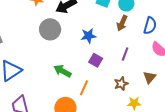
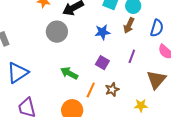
blue star: (89, 36) -> (102, 32), moved
brown triangle: (150, 77) -> (156, 80), size x1.5
brown star: (121, 84) -> (112, 90), moved

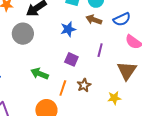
brown arrow: (129, 25) -> (94, 20), turned 91
blue semicircle: (157, 28) -> (122, 19), turned 54

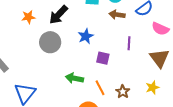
blue star: (68, 29) -> (86, 36), moved
brown star: (84, 85) -> (123, 92), moved
orange line: (63, 88) -> (100, 88), turned -35

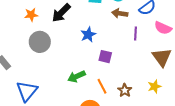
gray circle: (50, 42) -> (40, 42), moved
purple line: (129, 43) -> (135, 33), moved
green arrow: (74, 78) -> (77, 76), turned -36

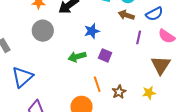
green arrow: (77, 76) -> (77, 57), moved

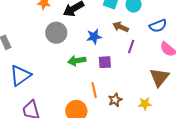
brown arrow: (126, 15) -> (121, 27), moved
gray circle: (43, 31) -> (56, 33), moved
purple line: (139, 37) -> (131, 46), moved
purple square: (105, 55) -> (105, 62), turned -32

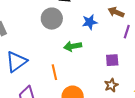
purple square: (105, 62) -> (112, 60), moved
orange line: (94, 90) -> (54, 72), moved

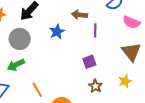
green arrow: (73, 46) -> (16, 65), moved

